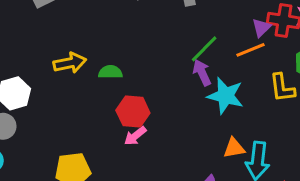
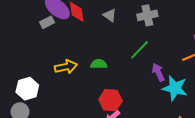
green line: (204, 49) -> (139, 50), moved
green semicircle: (110, 72) -> (99, 64), moved

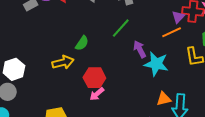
green semicircle: (99, 64) -> (82, 43), turned 126
yellow arrow: (66, 67) -> (63, 62), moved

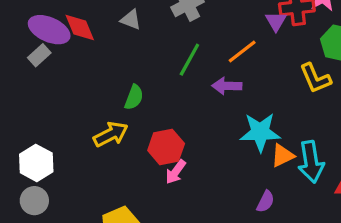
orange line: (172, 32) -> (242, 51), moved
purple arrow: (140, 49) -> (227, 86), turned -48
cyan star: (156, 64) -> (260, 132), moved

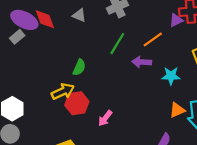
purple triangle: (276, 21) -> (176, 20), turned 32
cyan star: (260, 132) -> (171, 76), moved, size x0.7
red hexagon: (166, 147) -> (77, 103), moved

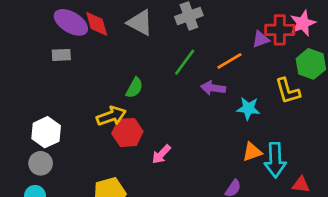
gray triangle: (79, 15) -> (140, 23), size x1.5
gray rectangle: (17, 37) -> (61, 55), moved, turned 32

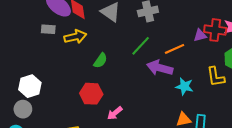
purple arrow: (213, 88) -> (160, 68), size x1.4
yellow arrow: (111, 116) -> (75, 37), moved

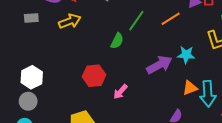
gray rectangle: (48, 29) -> (31, 18), moved
green semicircle: (100, 61) -> (117, 41), moved
purple arrow: (160, 68) -> (159, 65), moved, turned 145

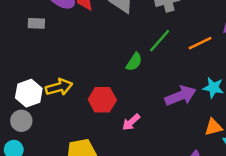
yellow arrow: (70, 21) -> (59, 87), moved

